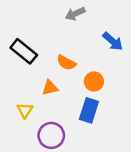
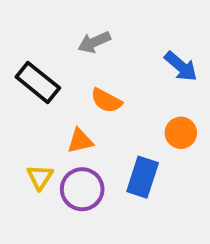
gray arrow: (75, 14) -> (94, 42), moved
orange circle: (94, 81) -> (181, 133), moved
purple circle: (51, 135) -> (82, 189), moved

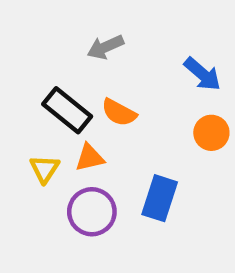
black rectangle: (38, 82) -> (67, 110), moved
orange circle: (181, 133) -> (211, 133), moved
yellow triangle: (40, 177) -> (45, 169), moved

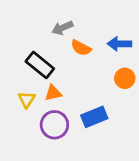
blue arrow: (202, 74) -> (119, 44), turned 140
orange semicircle: (119, 113) -> (81, 48), moved
blue rectangle: (160, 198) -> (94, 117), turned 50

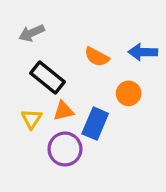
gray arrow: (62, 28) -> (32, 33), moved
orange circle: (125, 78) -> (129, 93), moved
blue rectangle: (94, 117) -> (95, 124), moved, turned -45

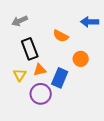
blue arrow: (143, 52) -> (90, 22), moved
black rectangle: (47, 77) -> (30, 49), turned 30

